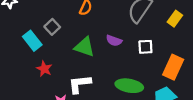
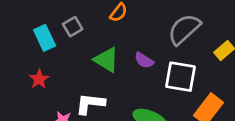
white square: (145, 47) -> (181, 77), size x1.6
red star: (44, 69) -> (39, 79), moved

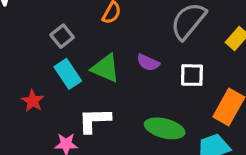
cyan rectangle: (45, 38) -> (68, 74), moved
white square: (181, 77) -> (192, 75), size x0.7

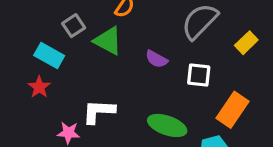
green triangle: (105, 68) -> (108, 41), moved
cyan rectangle: (68, 74) -> (49, 56), moved, turned -32

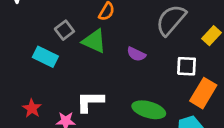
white square: (199, 75) -> (187, 66), moved
red star: (39, 87) -> (32, 108), moved

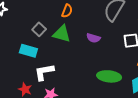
white L-shape: (90, 102) -> (44, 72), moved

